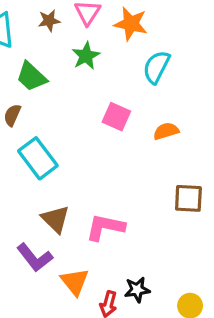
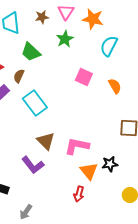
orange semicircle: (166, 131) -> (115, 86), turned 77
orange triangle: (75, 282) -> (89, 171), moved
black star: (137, 290) -> (110, 164), moved

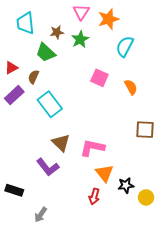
brown star: (42, 17) -> (57, 32), moved
orange star: (93, 19) -> (109, 19), turned -30
black star: (110, 164) -> (126, 185), moved

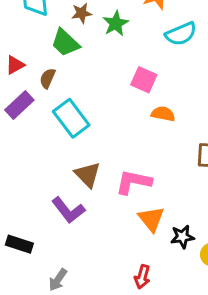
cyan semicircle: (125, 46) -> (181, 34), turned -140
orange semicircle: (131, 87) -> (163, 114), moved, turned -49
red arrow: (94, 196) -> (142, 277), moved

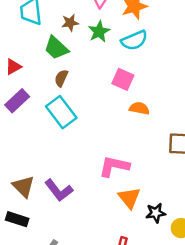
cyan semicircle: (181, 34) -> (134, 40), moved
brown semicircle: (48, 78) -> (61, 78), moved
brown triangle: (88, 175) -> (23, 186), moved

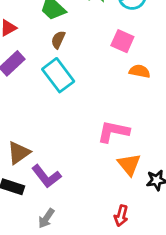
brown triangle: (23, 186) -> (19, 153), turned 40
purple L-shape: (59, 190) -> (46, 176), moved

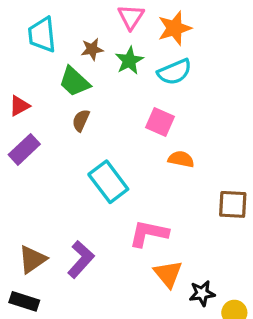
cyan rectangle: (58, 75) -> (108, 182), moved
purple L-shape: (46, 176) -> (81, 259), moved, turned -100

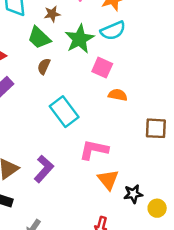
green star: (129, 61) -> (80, 39), moved, size x1.4

